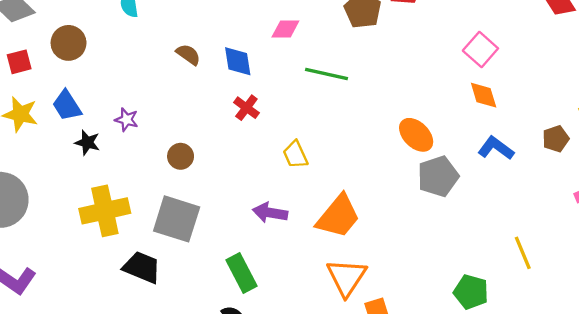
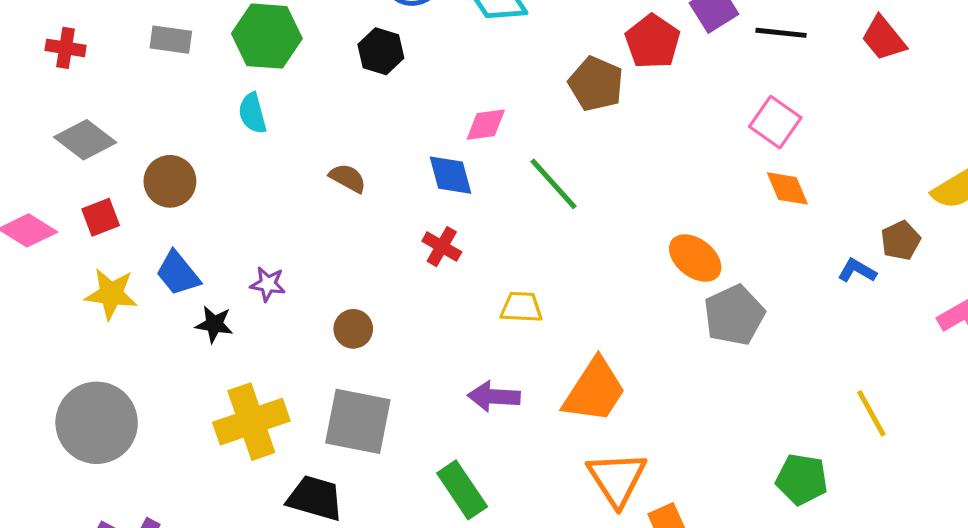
blue diamond: (238, 61) -> (450, 175), moved
green line: (326, 74) -> (553, 184), turned 42
blue L-shape: (496, 148) -> (857, 271), moved, size x0.7
yellow trapezoid: (295, 155) -> (521, 307), turned 124

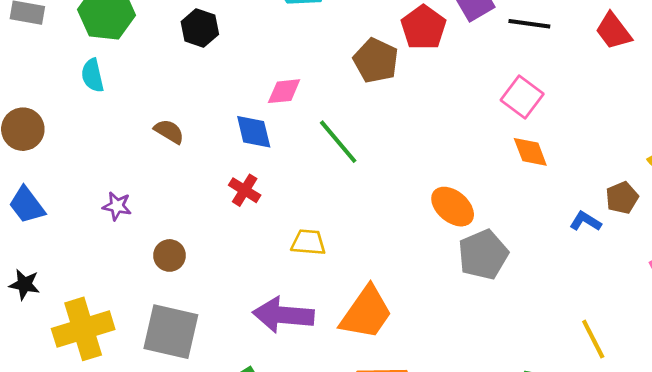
purple star: (268, 284) -> (117, 206), moved
black star: (214, 324) -> (24, 284), moved
purple arrow: (494, 397) -> (283, 315), size x1.4

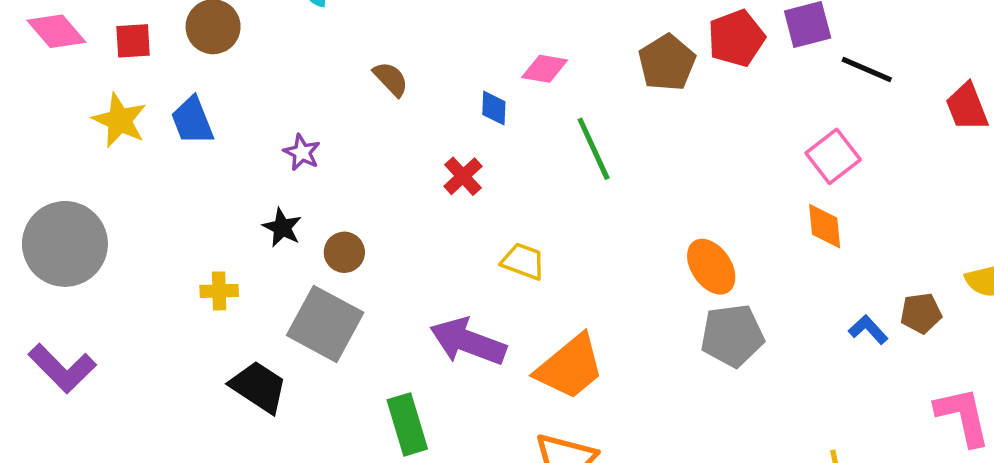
blue diamond: (254, 132) -> (494, 108), size x0.7
brown circle: (170, 255) -> (344, 252), moved
black star: (24, 284) -> (282, 227), moved
yellow cross: (83, 329) -> (219, 291), size x0.5

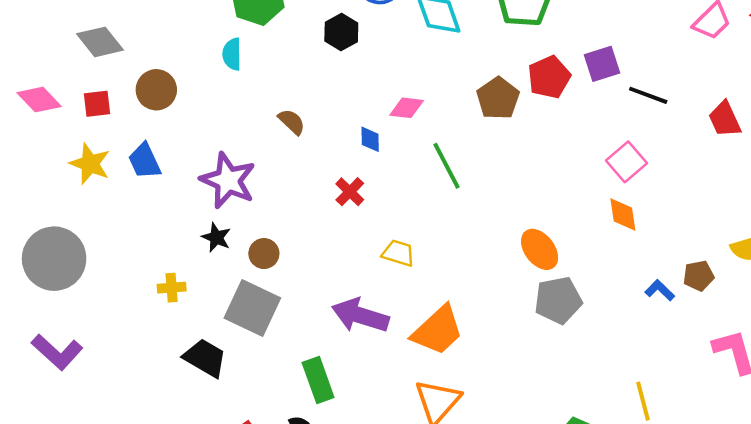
purple star: (302, 152) -> (228, 180), size x2.0

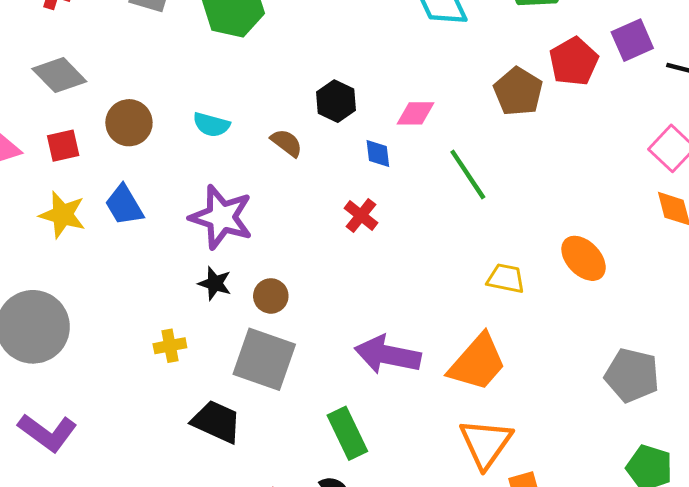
black hexagon: (341, 32) -> (336, 101), moved
cyan semicircle: (232, 54) -> (211, 125), moved, turned -68
yellow trapezoid: (398, 253) -> (506, 278), moved
gray pentagon: (558, 300) -> (632, 375), moved, turned 30

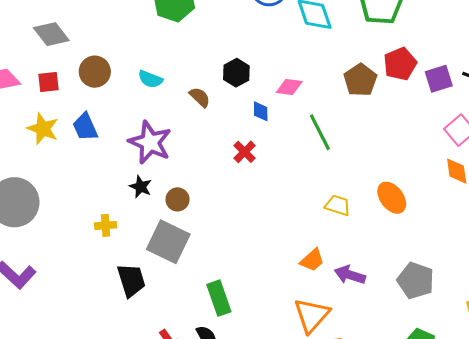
purple square: (632, 40) -> (439, 79), moved
purple arrow: (388, 355) -> (350, 275), moved, size x0.7
orange trapezoid: (477, 363) -> (312, 260), size x0.6
black trapezoid: (216, 422) -> (131, 280), turned 42

